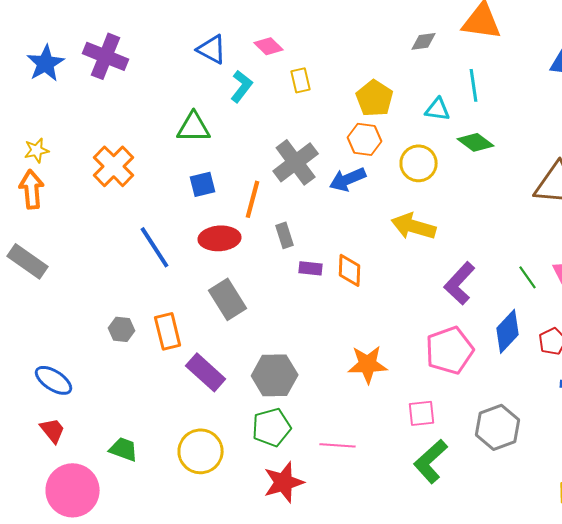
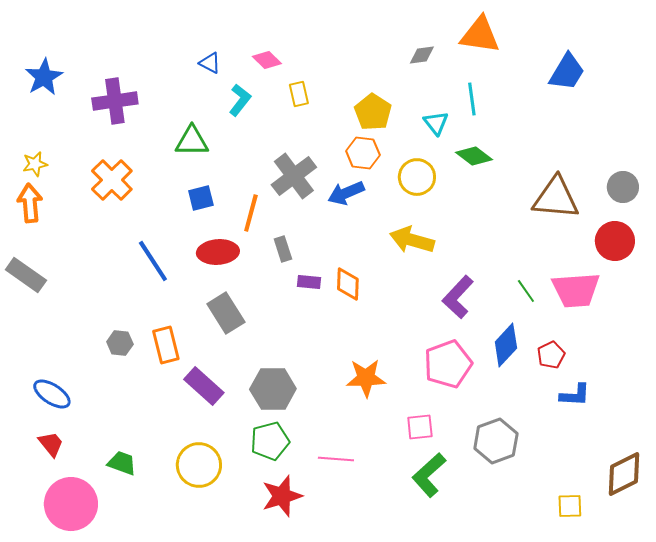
blue triangle: (212, 49) -> (210, 63), size x0.7
purple cross: (106, 56) -> (115, 101), moved, turned -30
cyan triangle: (438, 109) -> (436, 123), turned 44

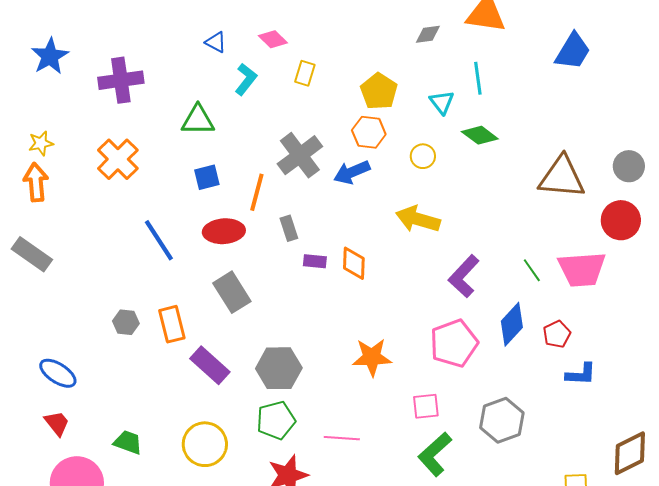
yellow rectangle: (299, 94) -> (305, 73), turned 30
yellow circle: (417, 177) -> (423, 156), size x0.7

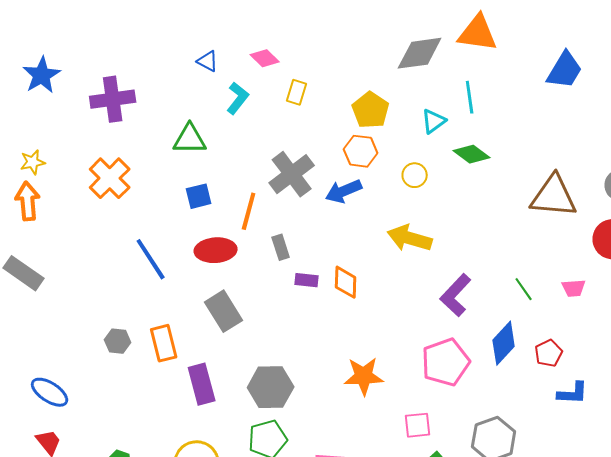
gray diamond: (428, 34) -> (420, 53), size x1.8
cyan triangle: (442, 102) -> (434, 121), turned 32
pink trapezoid: (582, 269) -> (574, 288), size x0.5
purple rectangle: (210, 365) -> (202, 384), turned 33

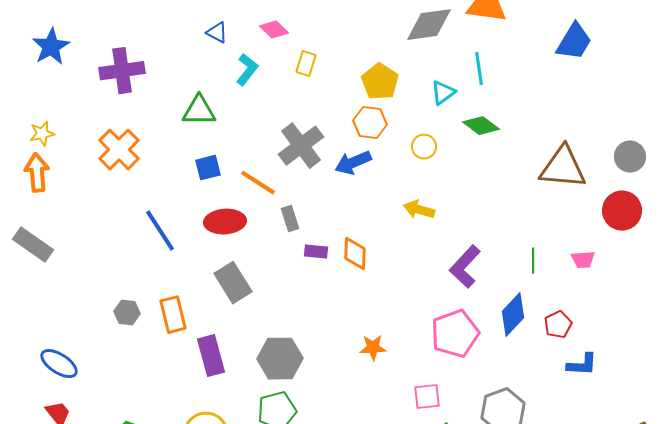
orange line: (249, 211) -> (258, 183), turned -72
yellow arrow: (410, 238) -> (419, 210), size x0.7
green line: (524, 289) -> (533, 261), turned 35
orange star: (364, 376) -> (373, 348), size x0.7

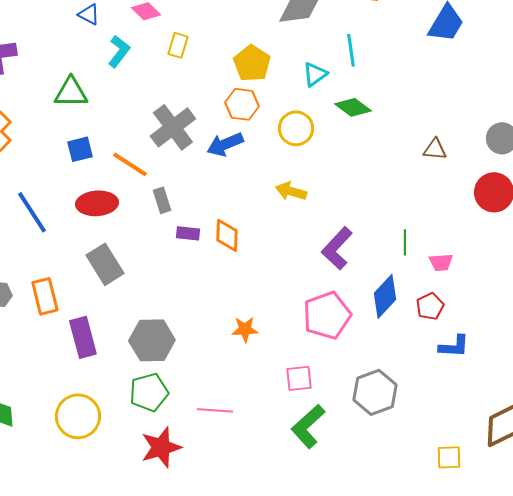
yellow circle: (424, 147) -> (296, 128), size x1.4
brown triangle: (563, 168) -> (435, 149), size x0.5
pink trapezoid: (583, 260) -> (441, 262), moved

